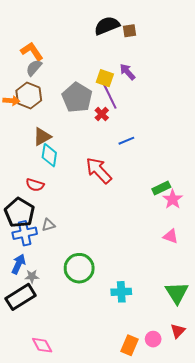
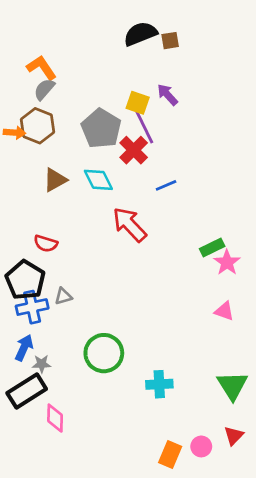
red cross: (102, 114) -> (134, 150), size x1.5
cyan diamond: (49, 155) -> (98, 180), moved, turned -35
pink diamond: (42, 345) -> (55, 418), moved, turned 30

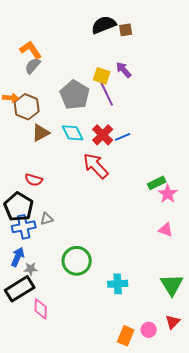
brown hexagon: (38, 126) -> (27, 107), moved
red cross: (134, 150) -> (103, 135), moved

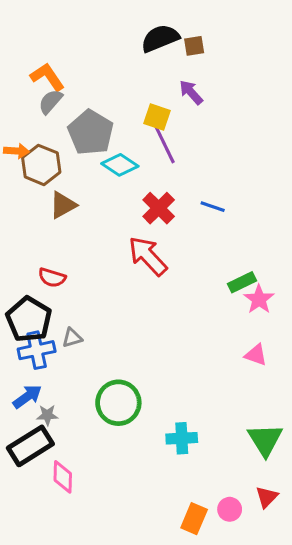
purple arrow: (124, 70) -> (191, 92), moved
gray pentagon: (75, 95) -> (91, 132), moved
cyan diamond: (73, 133) -> (120, 165), moved, turned -30
blue line: (123, 137) -> (213, 207), moved, turned 42
blue arrow: (18, 257) -> (27, 397), turned 30

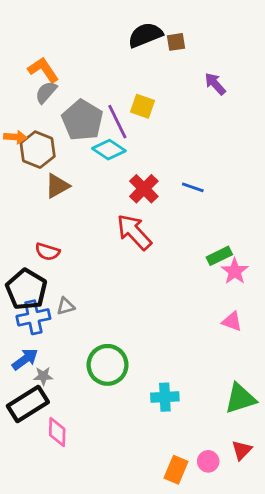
purple arrow: (191, 92) -> (215, 84), moved
purple line: (165, 145) -> (117, 122), moved
green triangle: (265, 440) -> (240, 398), turned 44

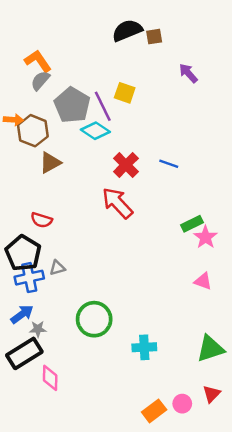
orange rectangle: (176, 470) -> (154, 411), turned 30

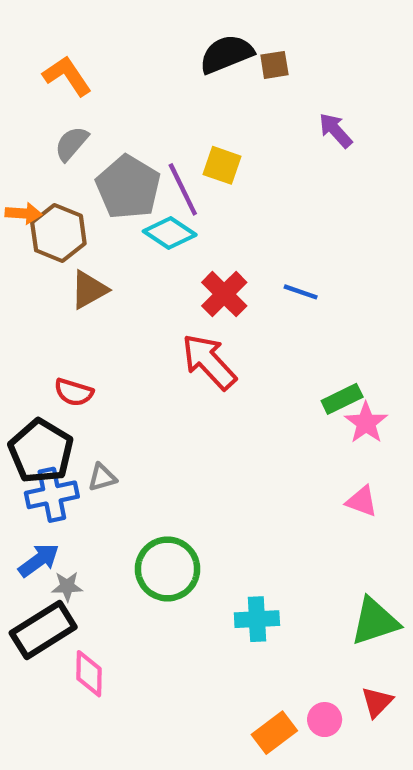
orange L-shape: (38, 61) -> (67, 76), moved

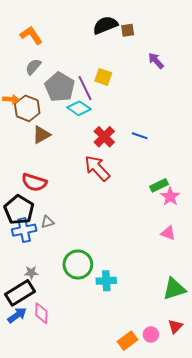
red semicircle: (74, 392) -> (34, 182), size x1.4
blue arrow: (39, 560) -> (17, 315), moved
cyan cross: (257, 619) -> (106, 281), moved

